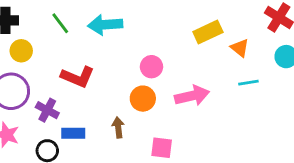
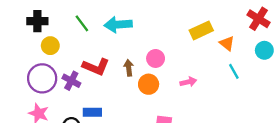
cyan line: (248, 83) -> (234, 71), turned 70
pink arrow: (192, 96) -> (188, 82), size x0.6
purple cross: (47, 110) -> (71, 81), moved
brown arrow: (118, 127) -> (129, 68), moved

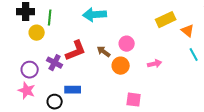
green line: (82, 23) -> (50, 18), moved, turned 42
red L-shape: (96, 67) -> (76, 51), turned -45
brown arrow: (129, 68) -> (104, 52), turned -48
purple circle: (42, 78) -> (30, 70), moved, size x0.7

